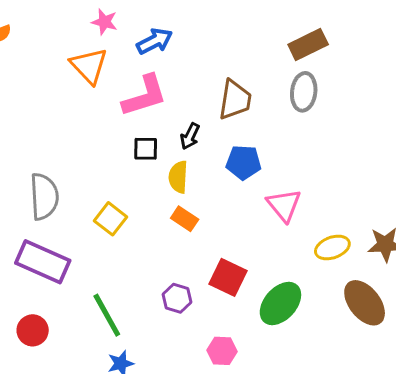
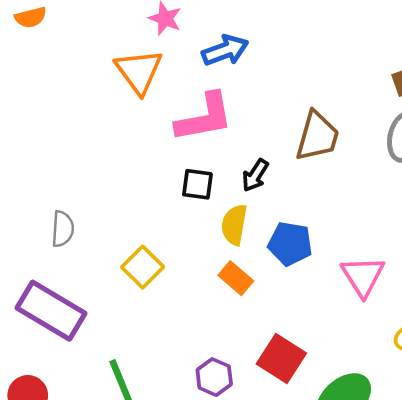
blue pentagon: (244, 162) -> (290, 244), moved
gray semicircle: (44, 197) -> (63, 229), size x0.6

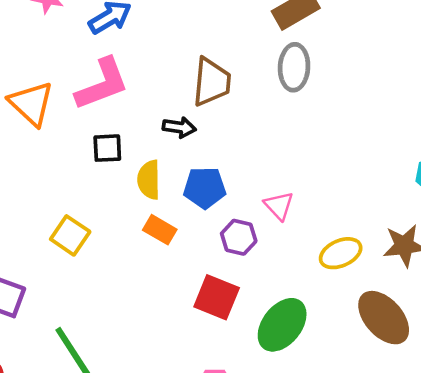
orange triangle: (139, 71) -> (31, 103), moved
black arrow: (255, 175) -> (179, 127), moved, turned -104
pink triangle: (363, 276) -> (279, 206), size x0.7
purple hexagon: (214, 377) -> (239, 237), moved

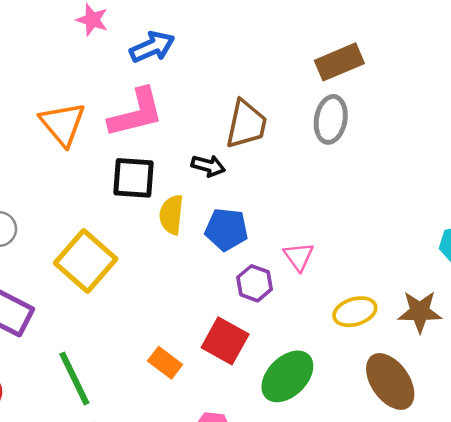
black square: (107, 148) -> (134, 178), size x1.4
orange rectangle: (160, 230) -> (165, 363), moved
yellow square: (70, 235) -> (86, 261), size x1.5

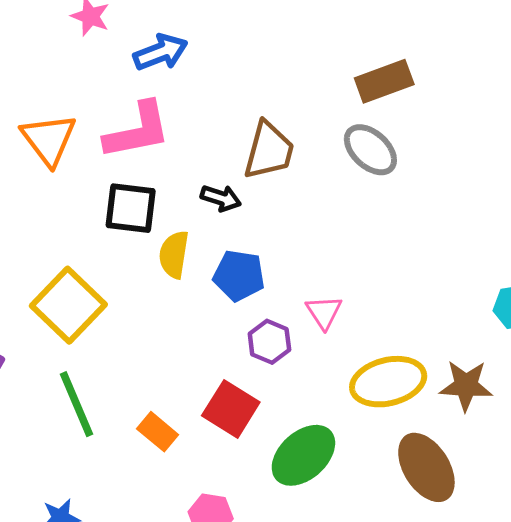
gray ellipse: (331, 119) -> (370, 150), turned -60
yellow ellipse: (355, 312) -> (388, 382), size x1.4
green line: (74, 378) -> (77, 404), moved

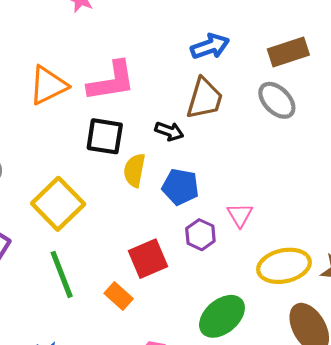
blue arrow: (161, 52) -> (210, 46), moved
orange triangle: (49, 139) -> (48, 85), turned 39
red square: (231, 409) -> (148, 259), moved, turned 33

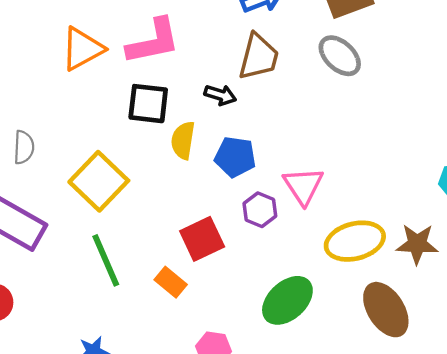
pink triangle: (240, 215) -> (303, 186), size x1.4

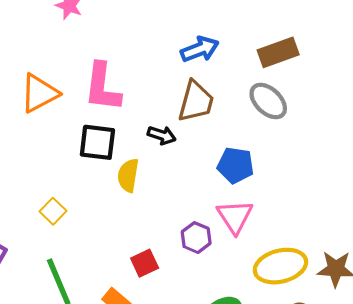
pink L-shape: (153, 41) -> (102, 87), turned 108
blue pentagon: (235, 157) -> (236, 165), moved
yellow square: (99, 181) -> (53, 211), size x0.5
red square: (202, 239) -> (145, 263), size x0.7

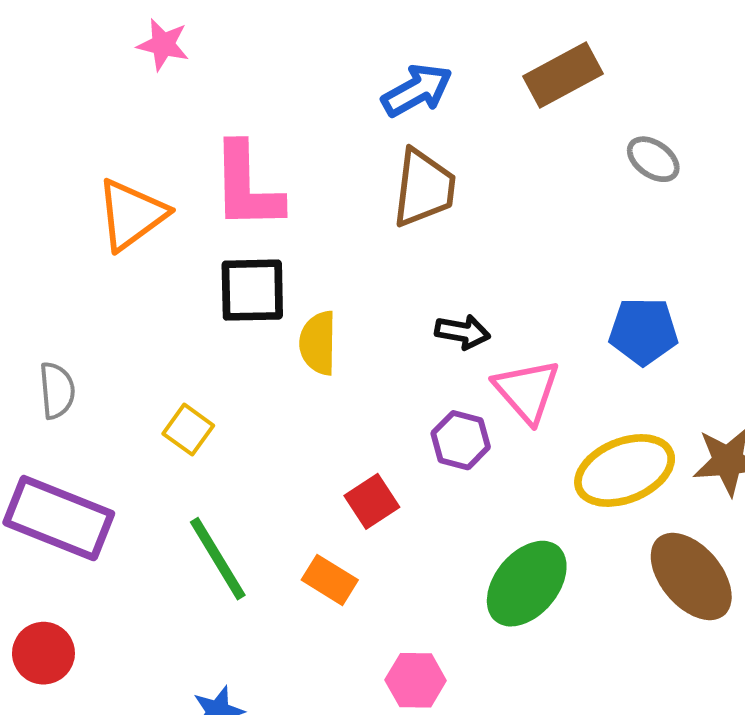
gray ellipse: (268, 101) -> (653, 159), moved, size x0.7
black arrow: (162, 135) -> (463, 332), moved
blue pentagon: (236, 165) -> (643, 331), moved

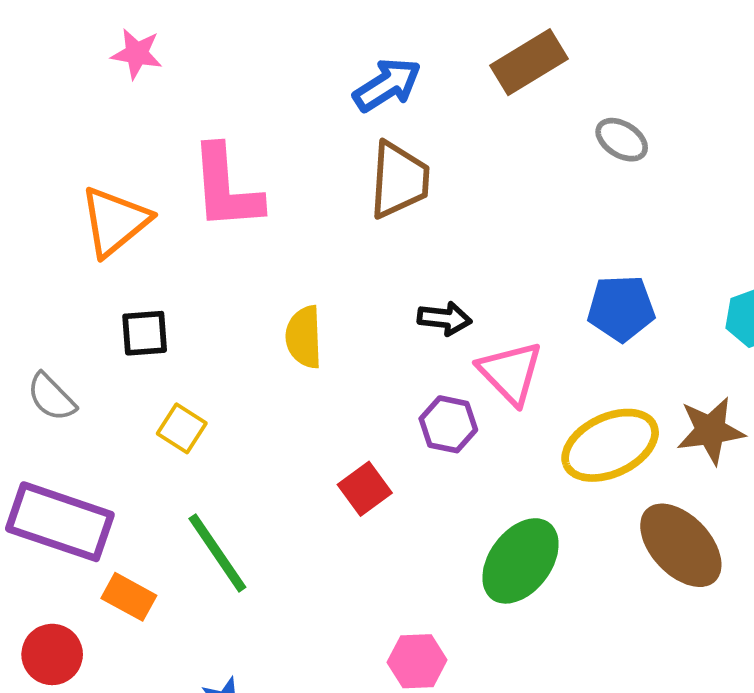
black square: (252, 290) -> (145, 333), moved, size x0.7
gray semicircle: (57, 390) -> (51, 397), turned 144
orange rectangle: (330, 580) -> (129, 597), moved

